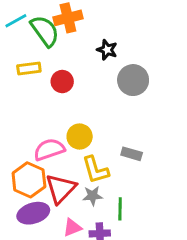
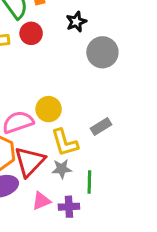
black star: (107, 50) -> (76, 22), turned 30
red circle: (62, 82) -> (31, 33), moved
gray rectangle: (132, 154) -> (101, 127), turned -48

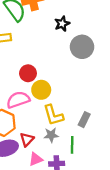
red circle: (31, 33) -> (28, 73), moved
gray rectangle: (101, 127) -> (84, 120), moved, turned -32
red triangle: (30, 162) -> (27, 139), moved, size x0.6

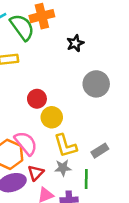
gray circle: (82, 47) -> (96, 84), moved
pink semicircle: (18, 100) -> (26, 143), moved, turned 70
gray rectangle: (84, 120) -> (100, 151), turned 32

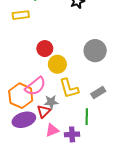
gray circle: (96, 84) -> (95, 51), moved
pink semicircle: (26, 143) -> (35, 86), turned 90
gray star: (63, 168) -> (51, 102), moved

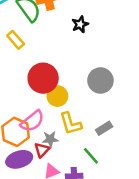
yellow rectangle: (21, 15) -> (16, 40), turned 56
red circle: (45, 49) -> (43, 78), size x1.6
green line: (87, 117) -> (91, 156), turned -42

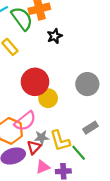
black star: (80, 24) -> (55, 36), moved
yellow L-shape: (71, 124) -> (60, 141), moved

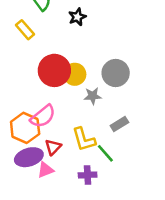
yellow circle: (48, 98) -> (75, 74), moved
gray star: (42, 137) -> (93, 96), moved
pink triangle: (43, 167) -> (45, 170), moved

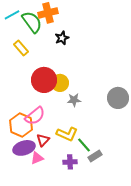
gray circle: (116, 73) -> (118, 98), moved
gray rectangle: (119, 124) -> (95, 156), moved
yellow L-shape: (84, 139) -> (67, 134), turned -50

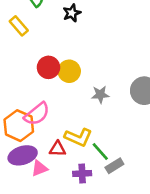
red circle: (44, 80) -> (48, 67), size x0.7
gray star: (74, 100) -> (100, 95), moved
red triangle: (43, 140) -> (58, 149), moved, turned 48

